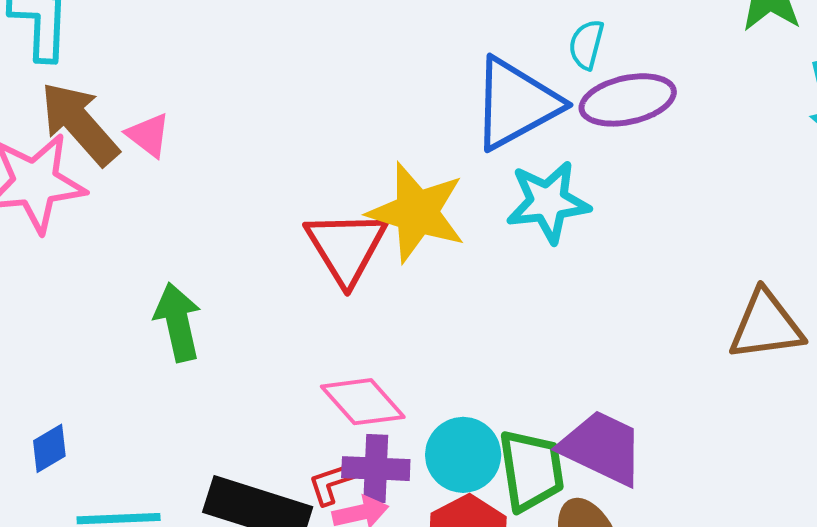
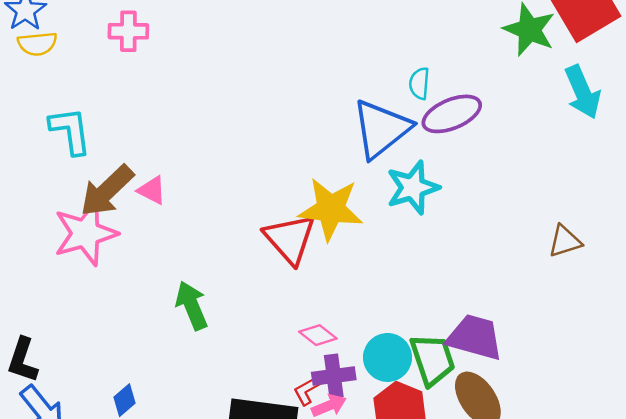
brown arrow: (79, 124) -> (107, 191), turned -82
brown triangle: (766, 325) -> (565, 241), size x0.7
pink diamond: (363, 402) -> (318, 335), size x0.7

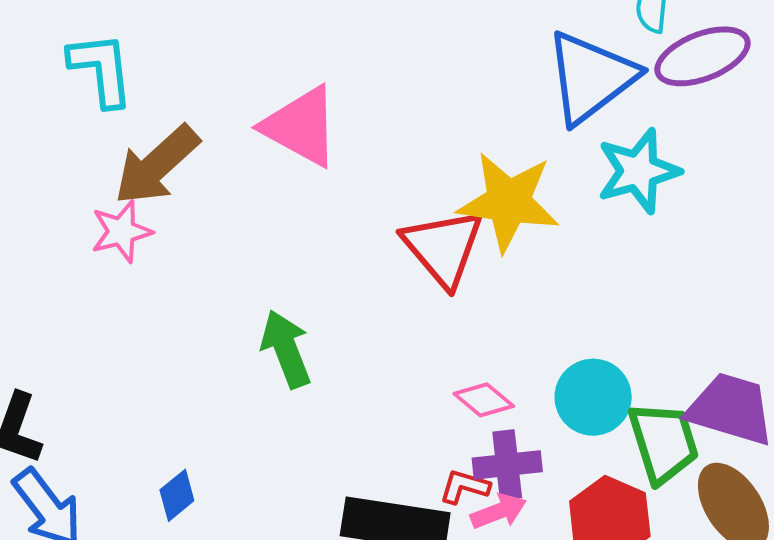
pink triangle: (152, 190) -> (301, 126), moved, size x1.8
pink star: (86, 233) -> (121, 231), size x0.6
cyan circle: (388, 357) -> (593, 397), moved
red L-shape: (307, 390) -> (464, 487), turned 44

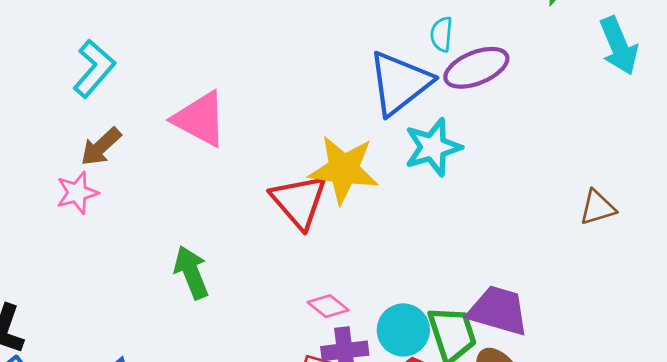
cyan L-shape: (101, 69) -> (94, 69), moved, turned 48
brown arrow: (157, 165) -> (101, 147), size x0.7
cyan circle: (593, 397) -> (403, 330), moved

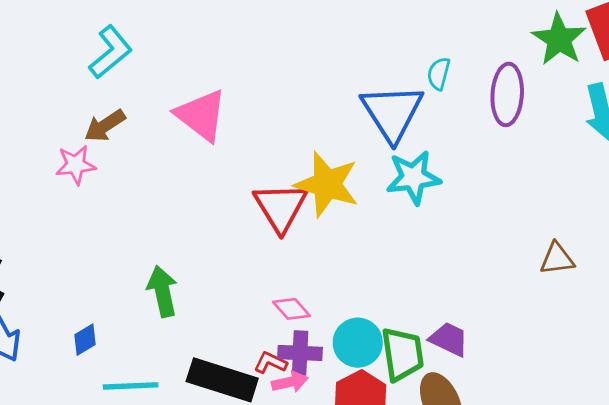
purple ellipse: (476, 68) -> (507, 94), moved, turned -74
blue triangle: (400, 83) -> (392, 113), turned -34
green arrow: (191, 272) -> (162, 291), moved
purple trapezoid: (498, 311) -> (449, 339), size x0.7

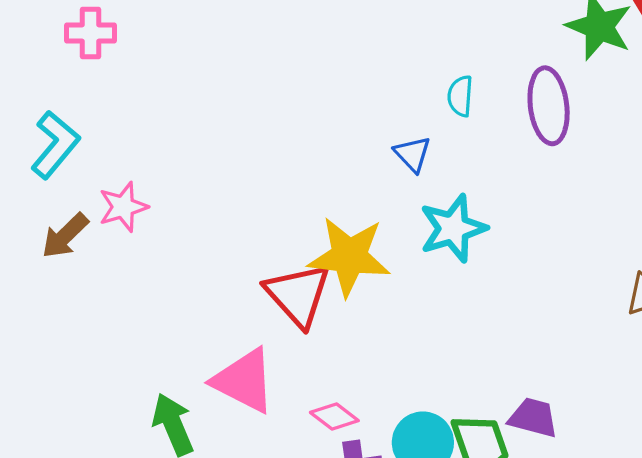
blue triangle: (392, 113) -> (412, 154), size x0.5
pink triangle: (201, 115) -> (244, 381), moved
pink star: (76, 165) -> (123, 207), moved

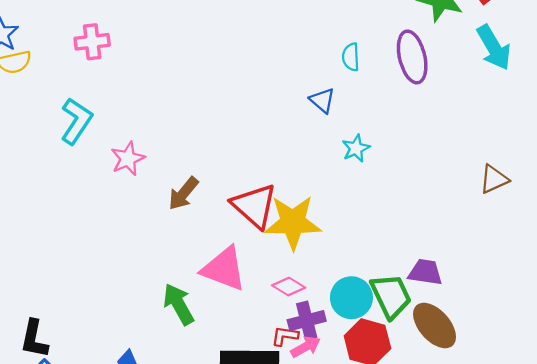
cyan star: (453, 228) -> (356, 148), size x0.6
brown arrow: (65, 236) -> (183, 193), moved
yellow star: (349, 256) -> (293, 222), moved

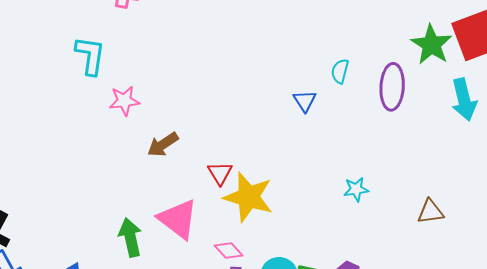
cyan L-shape: (76, 121) -> (90, 56), turned -42
cyan star: (356, 148) -> (356, 189), moved
red triangle: (254, 206) -> (220, 173), size x0.6

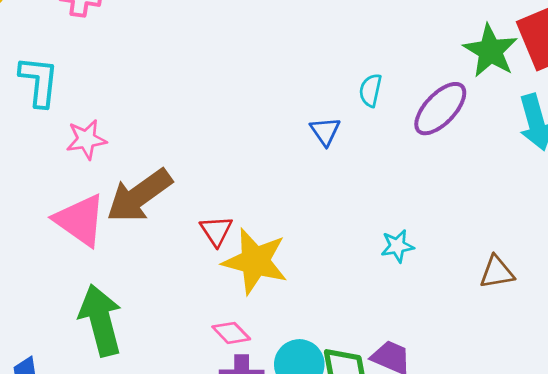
purple ellipse: (392, 87) -> (440, 109), turned 42
brown arrow: (163, 145) -> (139, 196), size x1.6
pink triangle: (178, 219) -> (80, 220), moved
green arrow: (130, 237) -> (101, 320), size x1.4

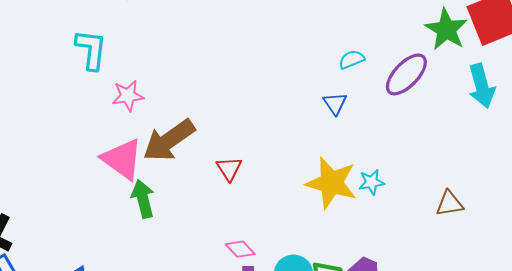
cyan semicircle: (370, 90) -> (352, 59), turned 55
blue triangle: (325, 131) -> (335, 103), moved
yellow star: (255, 261) -> (331, 183), moved
green arrow: (101, 320) -> (143, 199), moved, size x0.7

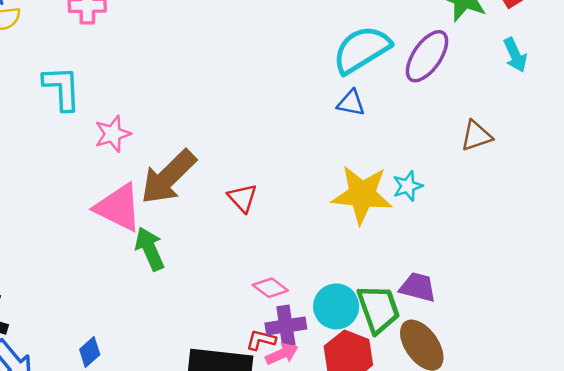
cyan semicircle: (352, 59) -> (362, 50), size x2.0
cyan arrow: (482, 86) -> (515, 55), size x0.7
blue triangle: (335, 103) -> (351, 103), turned -35
brown triangle: (449, 203) -> (476, 136), moved

